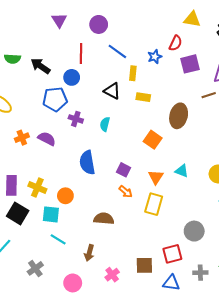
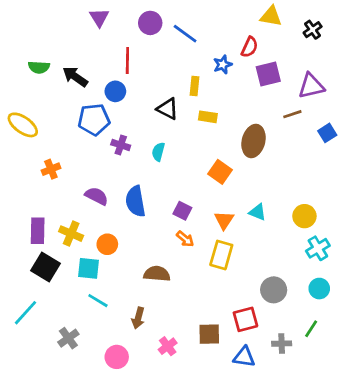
blue line: (117, 51) -> (185, 34), moved
purple semicircle: (47, 139) -> (97, 196), moved

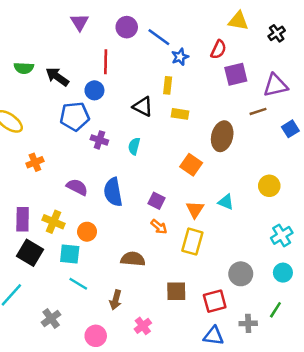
blue star: (223, 65) -> (180, 57), moved
yellow circle: (304, 216) -> (269, 186), moved
brown square: (209, 334) -> (176, 291), moved

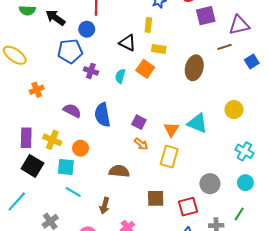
orange square: (191, 165) -> (145, 69), moved
cyan triangle: (226, 202) -> (197, 123), size x1.5
cyan cross: (282, 235) -> (244, 151), turned -30

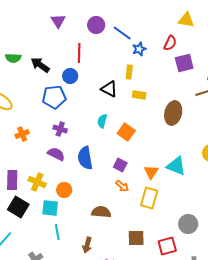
orange square: (145, 69) -> (126, 132), moved
purple cross: (91, 71) -> (60, 129), moved
cyan line: (73, 192) -> (57, 232), turned 49

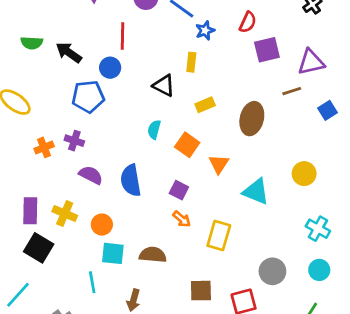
yellow rectangle: (139, 95) -> (205, 105), moved, turned -32
purple cross: (60, 129) -> (74, 141), moved
orange triangle: (151, 172) -> (219, 164), moved
cyan square: (50, 208) -> (113, 253), moved

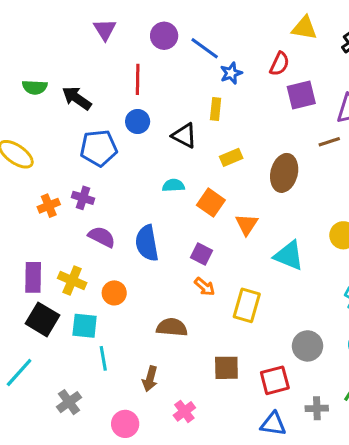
blue circle: (110, 68) -> (138, 121), moved
cyan semicircle: (154, 130) -> (173, 185), turned 72
cyan square: (113, 253) -> (85, 326), moved

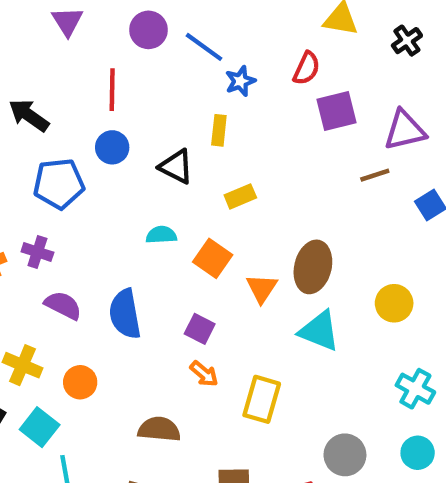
brown ellipse: (284, 173) -> (313, 267), moved
cyan square: (85, 326) -> (40, 427), turned 32

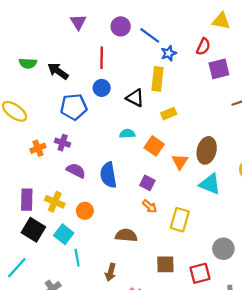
yellow rectangle: (219, 130) -> (157, 79), size x1.5

